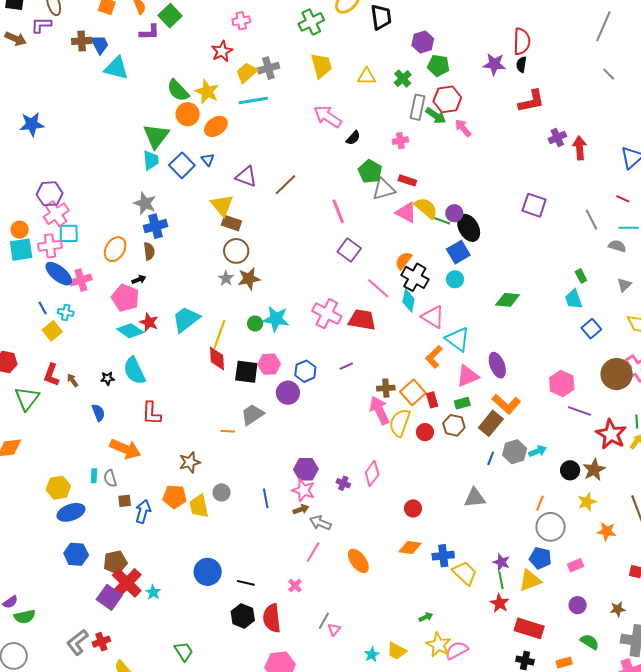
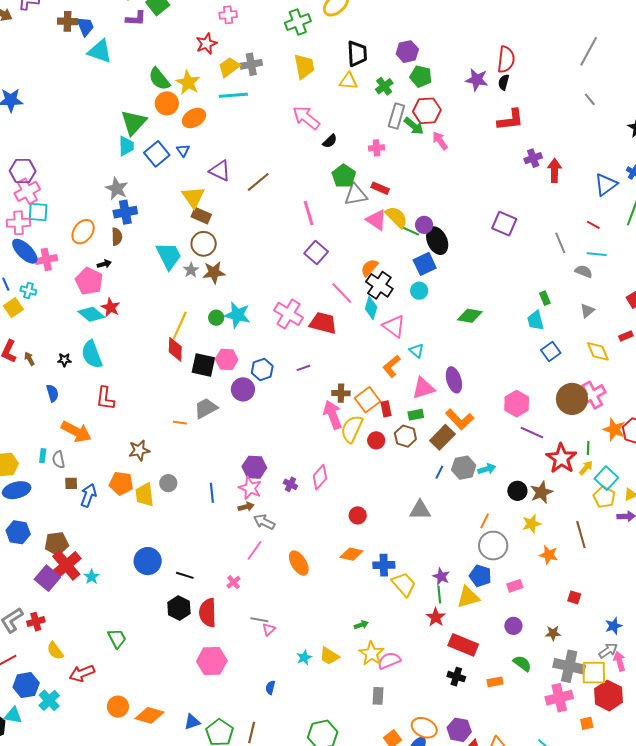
black trapezoid: (381, 17) -> (357, 54), moved
cyan trapezoid: (186, 319) -> (169, 256), moved, turned 96
cyan triangle: (458, 339) -> (417, 351), size x0.6
gray line: (324, 621) -> (259, 620), turned 66

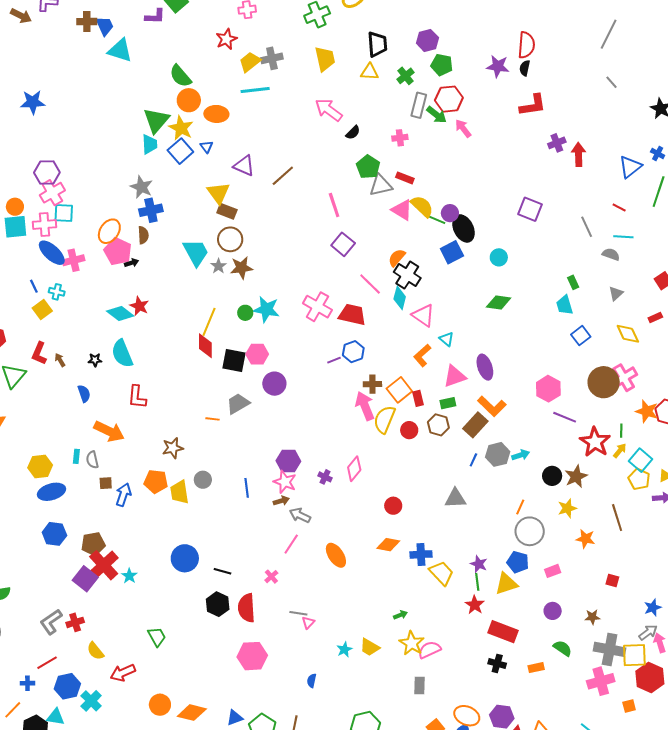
yellow star: (188, 83) -> (181, 128), moved
orange ellipse: (194, 118) -> (216, 114), turned 35
pink pentagon: (89, 281) -> (118, 251), moved
cyan circle: (419, 291) -> (499, 257), moved
blue hexagon: (262, 370) -> (353, 352), moved

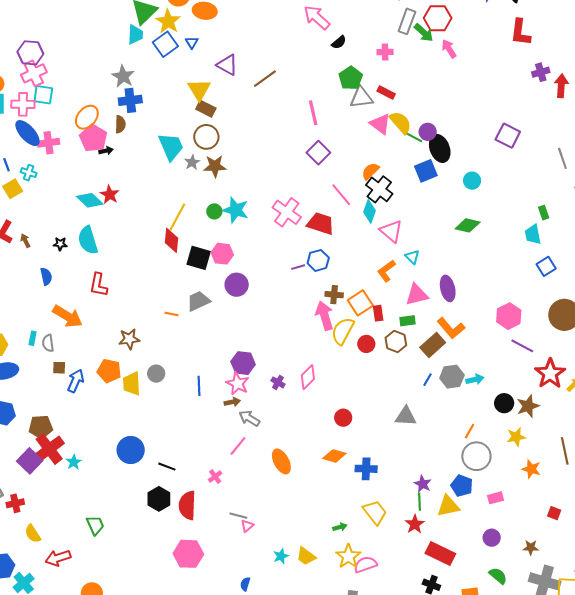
red L-shape: (533, 105) -> (520, 32), turned 100
yellow trapezoid: (442, 573) -> (375, 512), moved

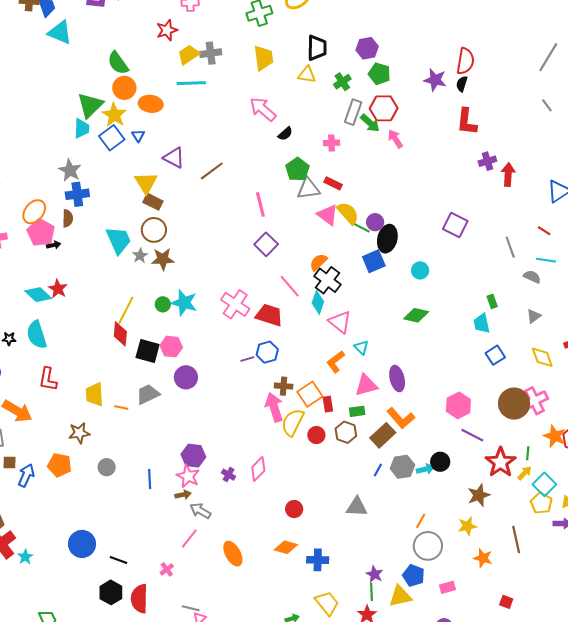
black ellipse: (440, 148) -> (387, 239), turned 36
yellow trapezoid: (132, 384) -> (95, 394), moved
black circle: (504, 403) -> (440, 462), moved

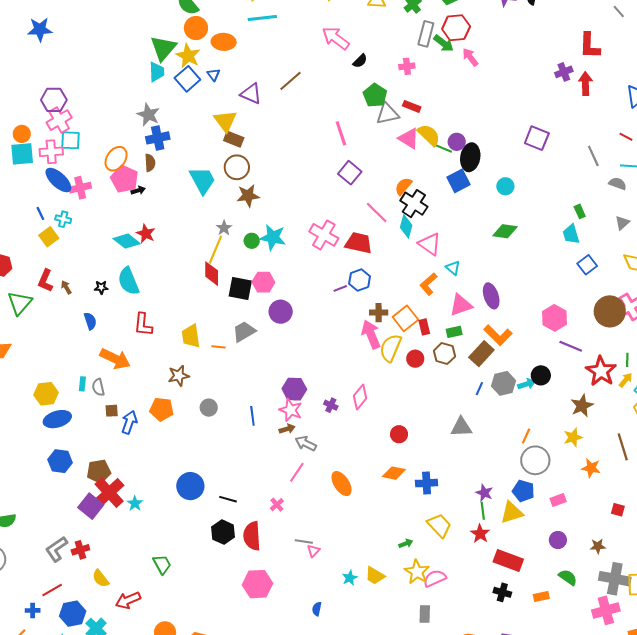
red L-shape: (467, 122) -> (590, 46), moved
brown line: (212, 171) -> (290, 81), moved
gray star: (140, 256) -> (224, 228), moved

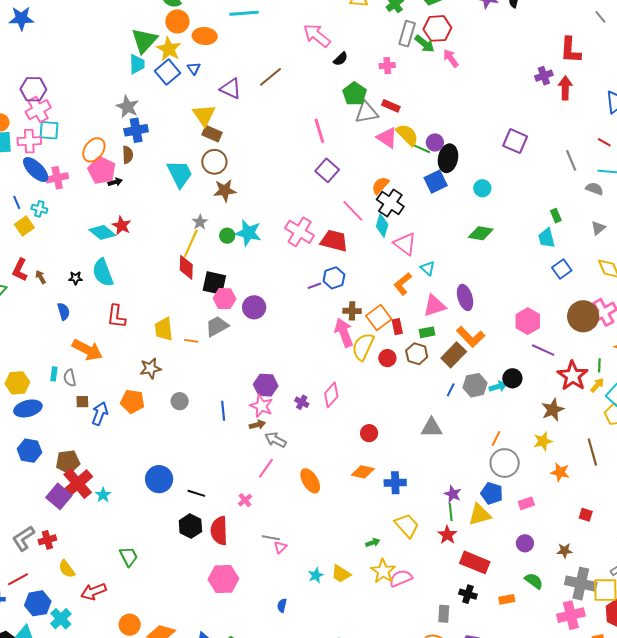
pink hexagon: (263, 282) -> (225, 299), moved
gray rectangle: (425, 614) -> (444, 614), moved

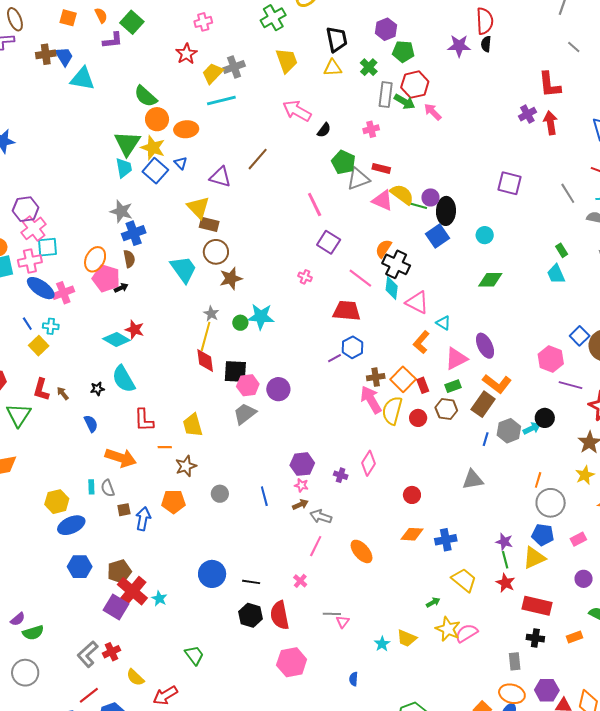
pink cross: (300, 232) -> (305, 277), moved, size x0.5
blue square: (562, 269) -> (580, 336), moved
orange line: (191, 341) -> (165, 447), moved
pink star: (261, 406) -> (301, 485), size x0.6

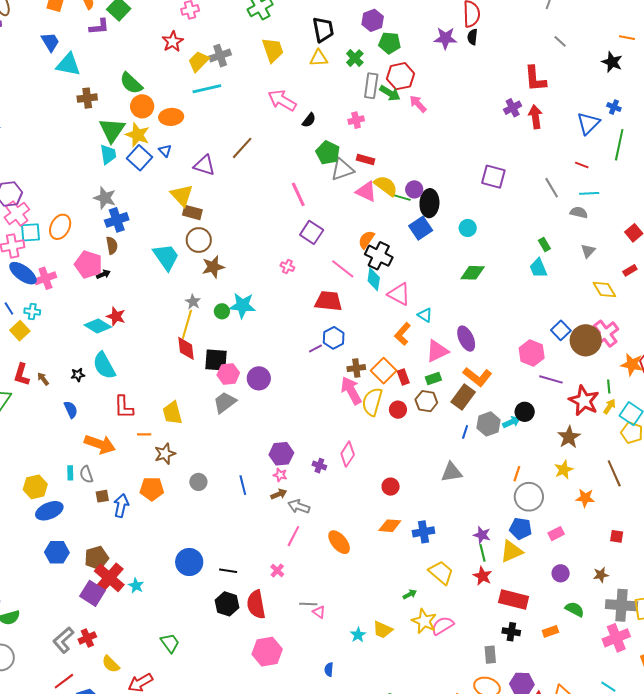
brown cross: (46, 54) -> (87, 98), moved
orange ellipse: (95, 259) -> (60, 227), moved
pink triangle: (343, 622) -> (319, 612), turned -32

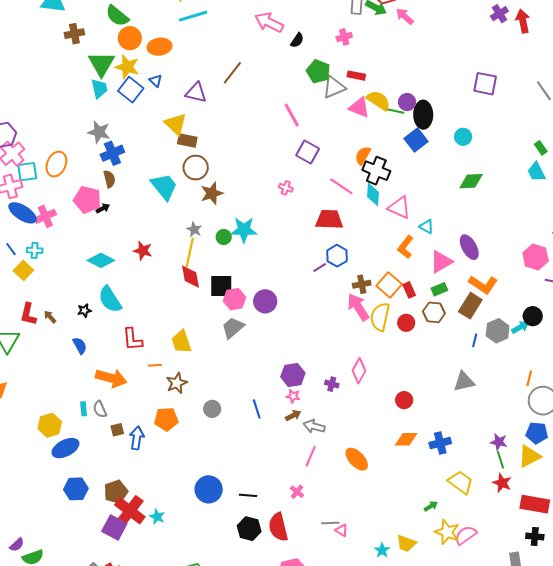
red star: (116, 316) -> (143, 251), moved

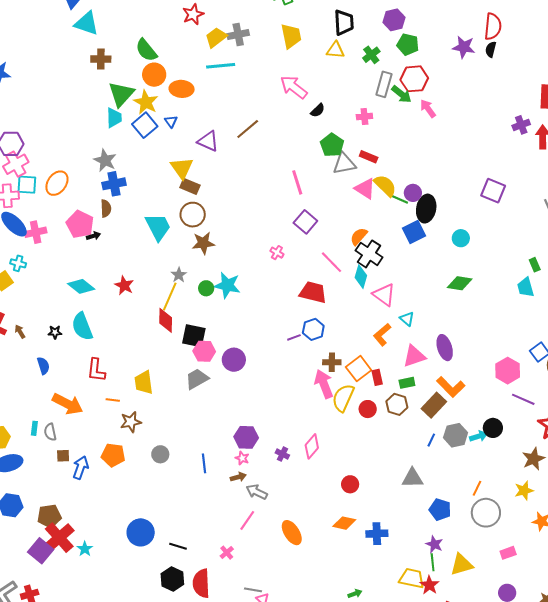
blue pentagon: (537, 433) -> (440, 510), moved
yellow trapezoid: (461, 482) -> (412, 578), moved, turned -36

